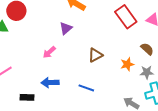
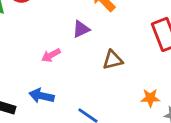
brown triangle: (95, 55) -> (113, 60), moved

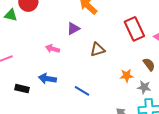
pink arrow: (51, 55) -> (53, 49), turned 48

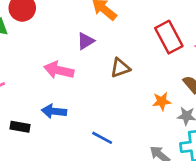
pink arrow: (53, 49) -> (59, 70), size x1.5
blue line: (82, 91) -> (102, 138), moved

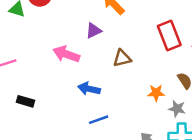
blue arrow: (54, 111) -> (89, 89), moved
blue line: (102, 138) -> (99, 120), turned -54

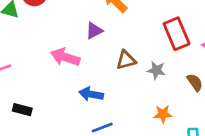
orange star: (156, 93) -> (163, 114), moved
gray star: (177, 109) -> (156, 70), moved

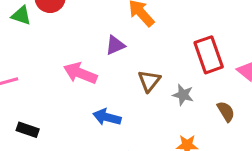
brown triangle: (126, 60) -> (149, 81), turned -40

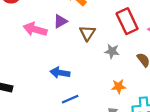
pink arrow: (80, 73) -> (35, 29), moved
brown triangle: (149, 81) -> (87, 33), moved

